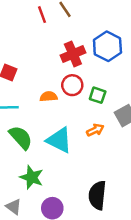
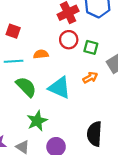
orange semicircle: (49, 97) -> (41, 54), moved
green star: (32, 177) -> (37, 121), turned 30

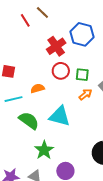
orange arrow: (90, 78) -> (85, 94), moved

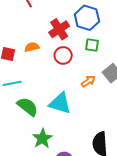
green square: (82, 75) -> (92, 45), moved
orange semicircle: (38, 88) -> (32, 47), moved

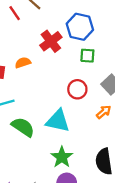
red circle: (63, 55) -> (77, 89), moved
orange arrow: (88, 81) -> (104, 112), moved
green star: (42, 138) -> (62, 157), moved

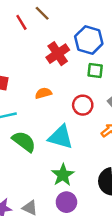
orange semicircle: (23, 63) -> (43, 93), moved

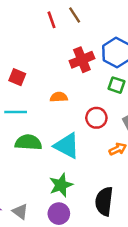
green semicircle: (24, 141) -> (28, 142), turned -45

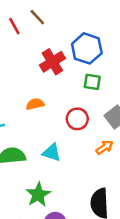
cyan triangle: (67, 146) -> (52, 153), size x0.7
green star: (61, 185) -> (38, 195), moved

